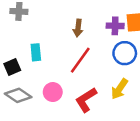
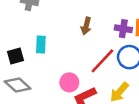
red line: (80, 60) -> (102, 61), moved
pink circle: (53, 92) -> (69, 82), moved

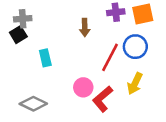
purple cross: (123, 29) -> (116, 12), moved
black square: (15, 56) -> (18, 35), moved

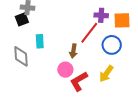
brown arrow: (85, 28) -> (73, 51), moved
red line: (110, 57) -> (89, 33), moved
gray diamond: (33, 104) -> (21, 56), moved, turned 50

